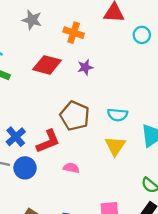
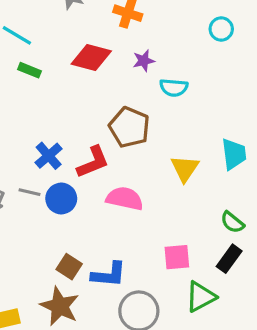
cyan circle: (142, 35) -> (221, 29), moved
cyan semicircle: (118, 115) -> (174, 88), moved
pink semicircle: (71, 168) -> (125, 199), size x1.6

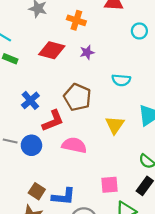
cyan semicircle: (174, 88) -> (121, 80), moved
blue cross: (49, 156) -> (30, 100), moved

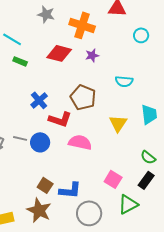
orange cross: (76, 20) -> (82, 25), size x1.4
red L-shape: (53, 121) -> (60, 119), turned 40
pink square: (109, 185) -> (113, 179), turned 36

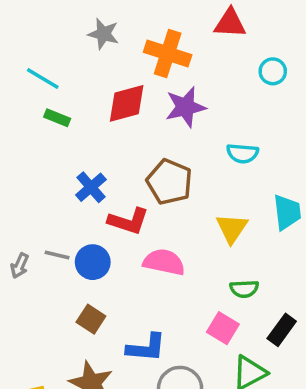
red diamond: (59, 53) -> (127, 103), turned -30
purple star: (92, 55) -> (185, 107), size x1.6
green semicircle: (148, 157) -> (244, 289), moved, turned -42
brown square: (45, 185) -> (91, 319), moved

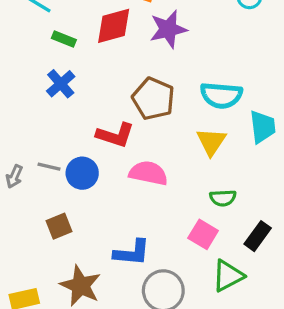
green rectangle: (57, 118) -> (64, 39), moved
cyan semicircle: (242, 153) -> (221, 95), moved, size x1.4
blue cross: (91, 187) -> (61, 84), moved
brown square: (91, 319) -> (59, 226), moved, turned 35

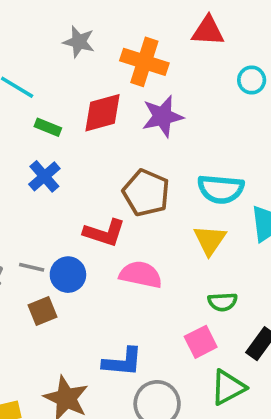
brown square: (59, 226) -> (42, 311), moved
pink square: (203, 234) -> (201, 342), turned 32

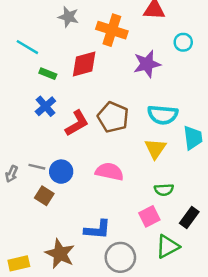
purple star: (163, 116) -> (147, 64), moved
red L-shape: (104, 233) -> (77, 123), moved, turned -48
brown square: (42, 311) -> (44, 196), turned -36

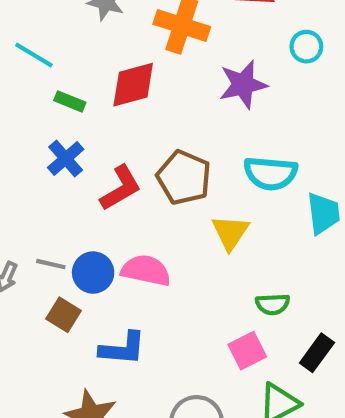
yellow triangle: (155, 149) -> (230, 232), moved
pink semicircle: (109, 172) -> (146, 270), moved
blue L-shape: (97, 230) -> (123, 349), moved

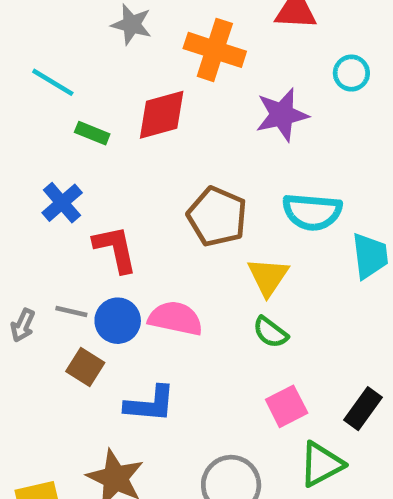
blue cross: (66, 158) -> (62, 203), moved
red L-shape: (121, 188) -> (115, 249), moved, turned -72
green semicircle: (273, 304) -> (270, 332), moved, turned 40

